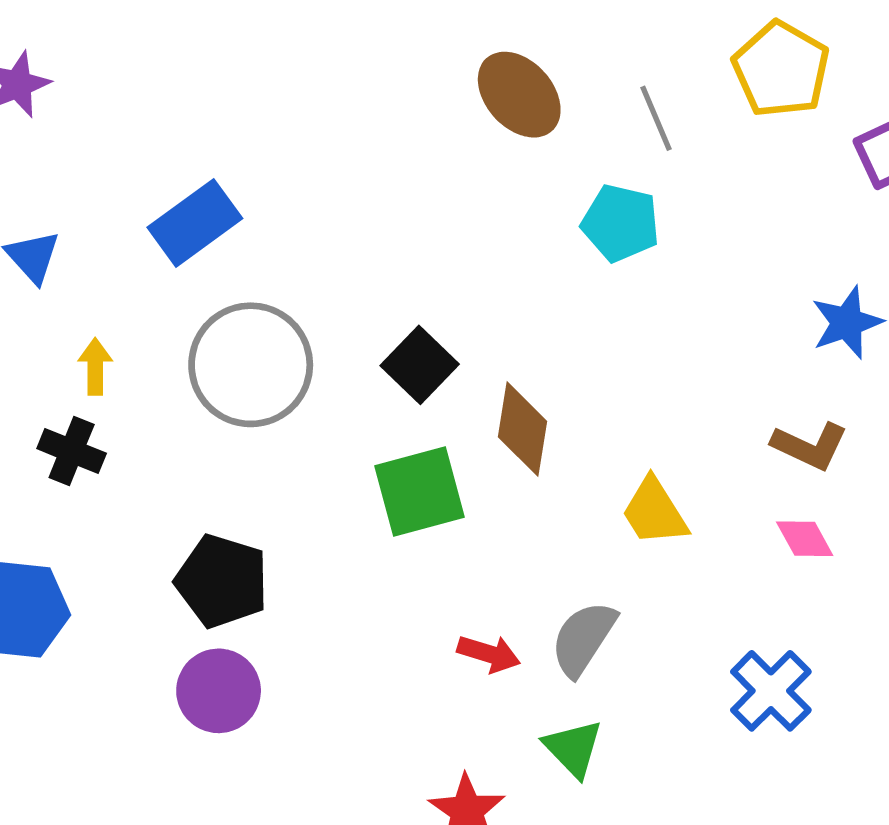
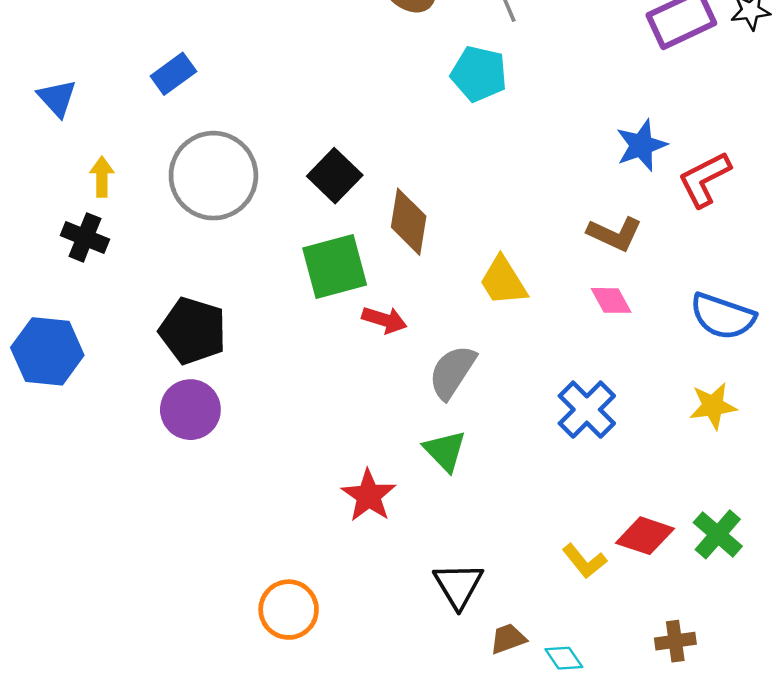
blue rectangle: (195, 223) -> (173, 74), size x0.7
red arrow: (489, 654) -> (384, 320), moved

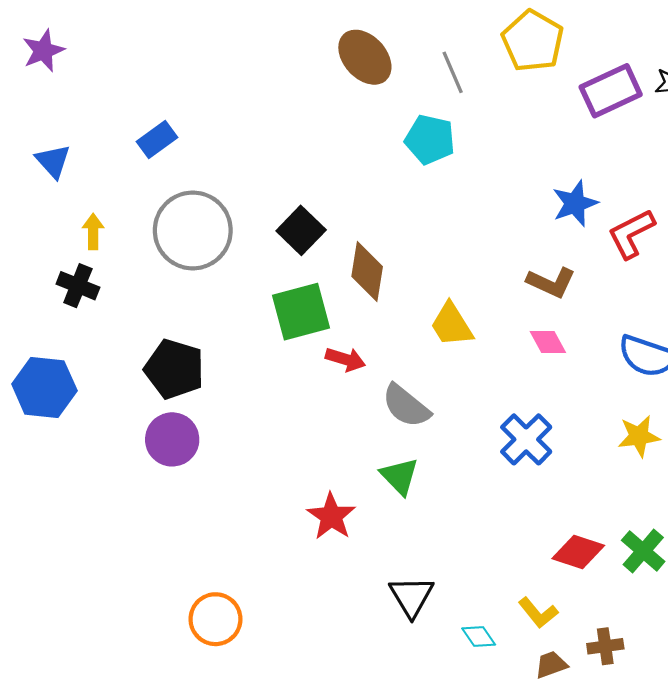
gray semicircle: (452, 372) -> (406, 406), turned -84
yellow L-shape: (584, 561) -> (538, 613), moved
orange circle: (289, 610) -> (215, 619), moved
brown trapezoid: (508, 639) -> (551, 665), moved
cyan diamond: (564, 658) -> (479, 636), moved

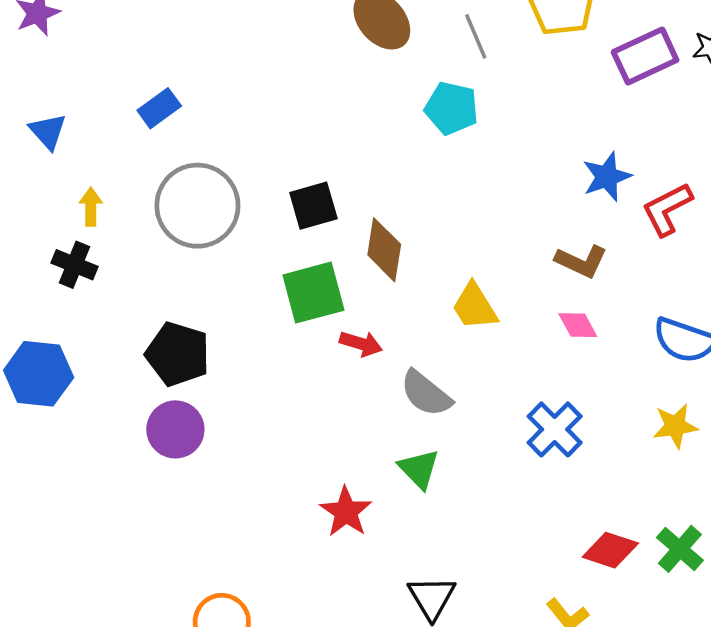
black square: (301, 230) -> (313, 206), turned 30

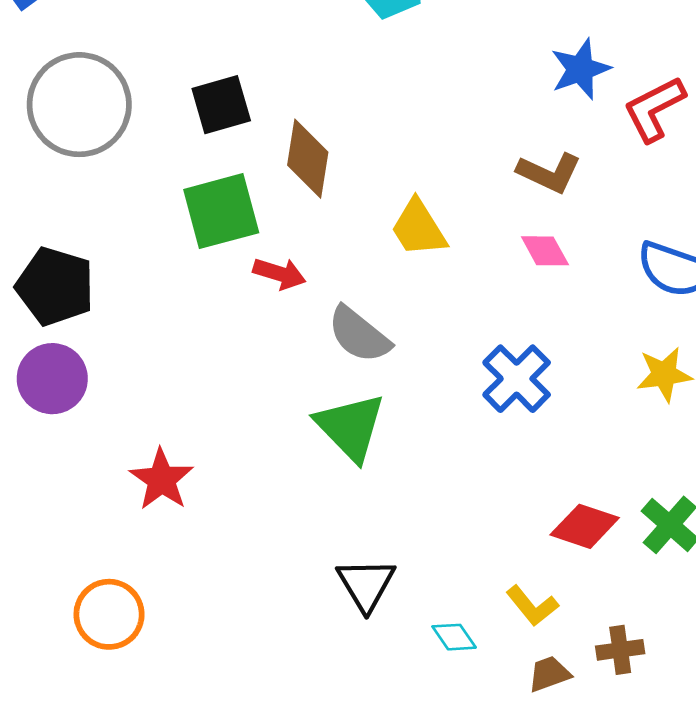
green triangle: (419, 469) -> (350, 427), size x1.4
red star: (346, 512) -> (162, 479), moved

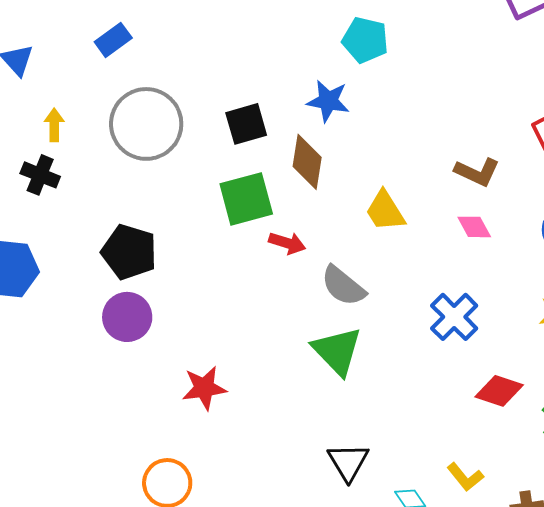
blue star: (580, 69) -> (328, 101), moved, turned 30
red star: (162, 479) -> (204, 388), turned 30
red diamond: (585, 526) -> (499, 391), moved

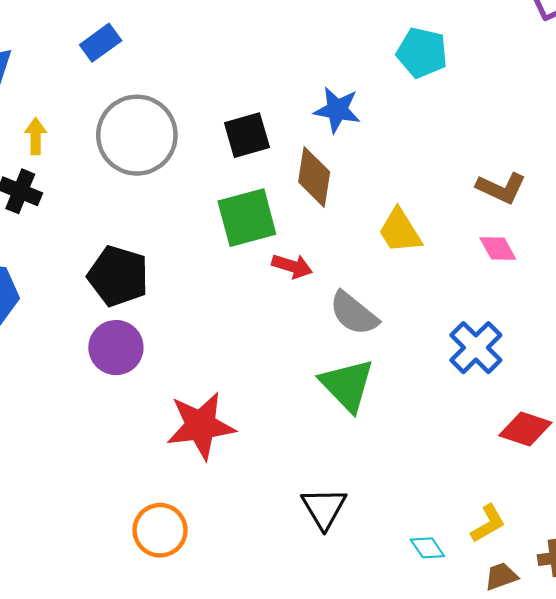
cyan pentagon: (365, 40) -> (422, 53), moved
red star: (204, 388) -> (201, 426), size x1.4
black triangle: (348, 462) -> (324, 508), moved
yellow L-shape: (465, 477) -> (488, 524), turned -81

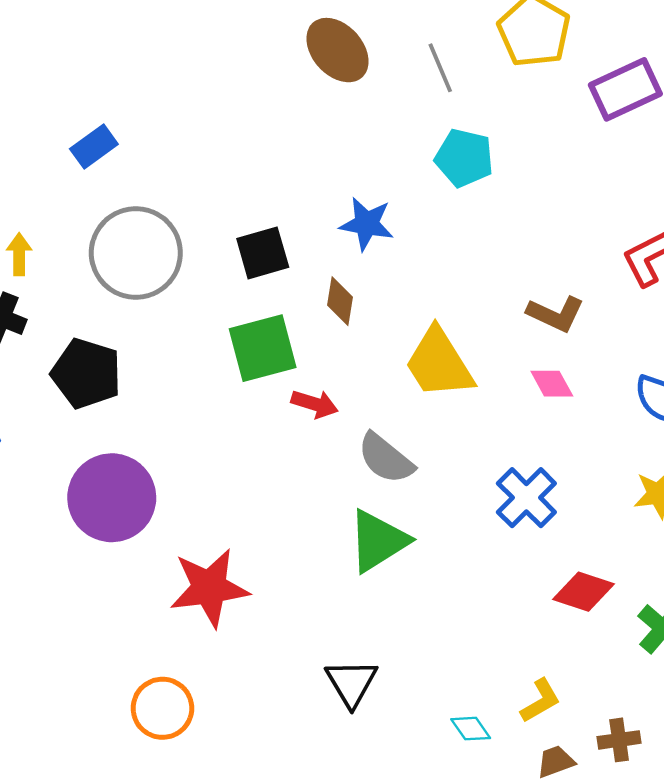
brown diamond: (314, 177) -> (340, 301), size x0.7
yellow trapezoid: (400, 231) -> (439, 363), size x1.4
black pentagon: (118, 276) -> (86, 373), moved
purple circle: (116, 348) -> (112, 498), size x1.4
green triangle: (347, 385) -> (378, 541), turned 42

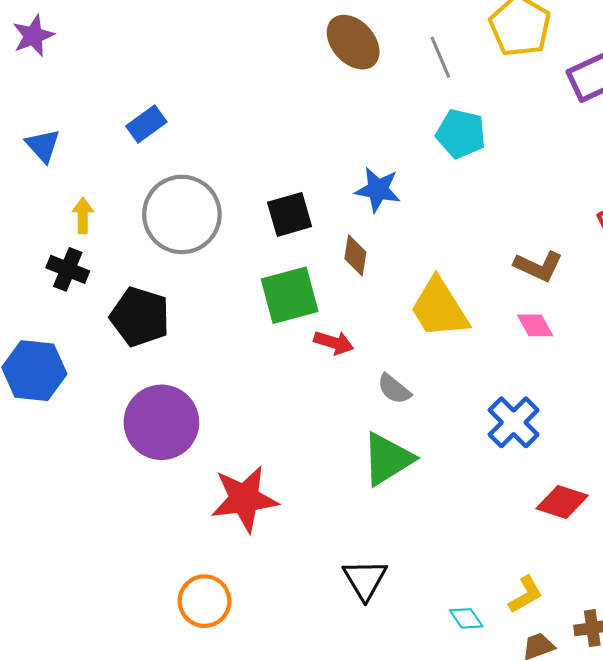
gray semicircle: (386, 458) -> (394, 389), size x0.7

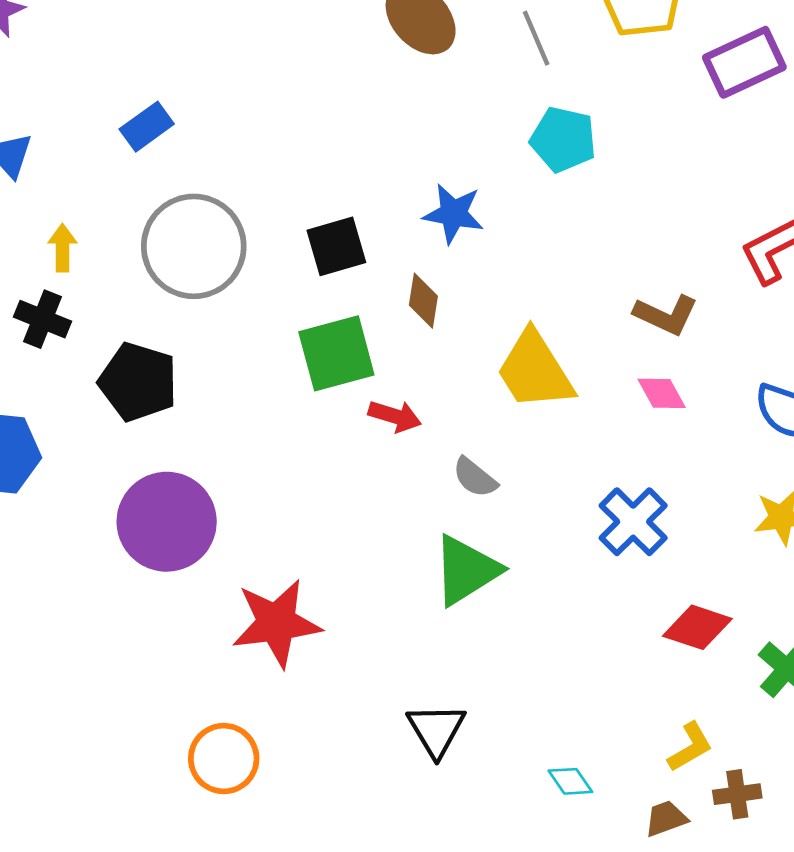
yellow L-shape: (525, 595) -> (690, 747), moved

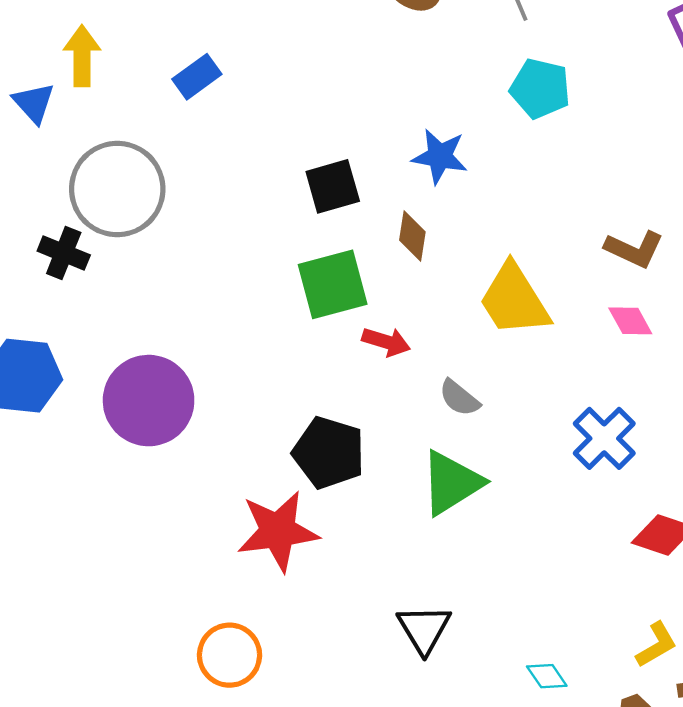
blue rectangle: (147, 127) -> (197, 77), moved
gray circle: (194, 246) -> (117, 189), moved
yellow arrow: (62, 248) -> (82, 56), moved, size x1.4
black pentagon: (138, 382) -> (329, 453), moved
purple circle: (167, 522) -> (149, 401), moved

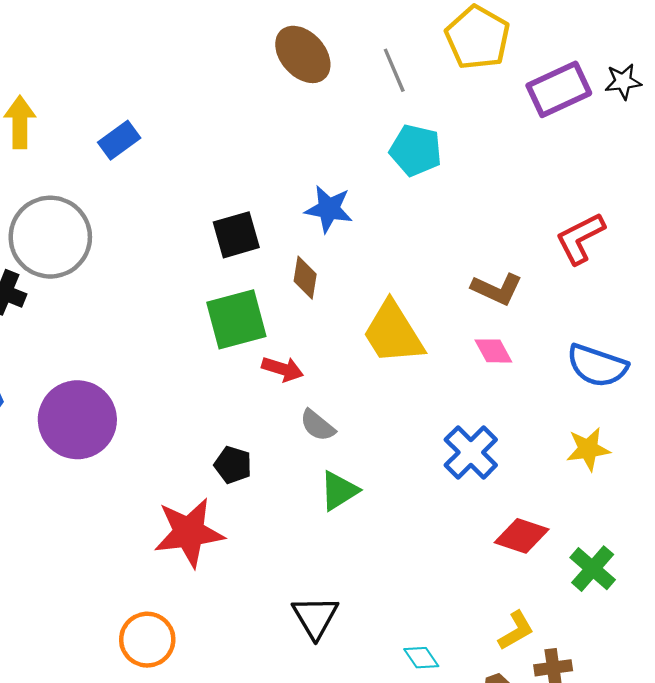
gray semicircle: (459, 398) -> (318, 425), moved
black pentagon: (329, 453) -> (233, 465), size x0.6
green triangle: (451, 483) -> (339, 491), size x0.7

